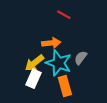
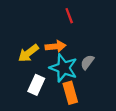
red line: (64, 15) -> (69, 16), turned 40
yellow arrow: (34, 63) -> (28, 53), moved

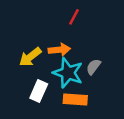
red line: (69, 16) -> (74, 17), turned 49
orange rectangle: (70, 93) -> (75, 100), turned -70

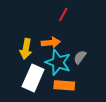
yellow arrow: (30, 57) -> (26, 49), turned -42
white rectangle: (39, 91) -> (33, 78), size x1.4

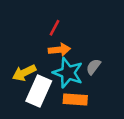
red line: (63, 14) -> (55, 28), moved
yellow arrow: (26, 49) -> (24, 73), moved, turned 54

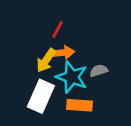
gray semicircle: (93, 67) -> (99, 71), turned 35
yellow arrow: (24, 73) -> (46, 60), moved, turned -30

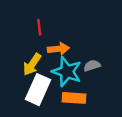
red line: (58, 29) -> (39, 27), moved, turned -35
yellow arrow: (46, 60) -> (32, 64), moved

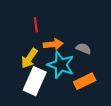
gray semicircle: (92, 66) -> (84, 49), moved, turned 40
orange rectangle: (74, 98) -> (85, 81), moved, turned -30

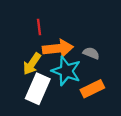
orange arrow: (53, 44) -> (58, 48), size x1.4

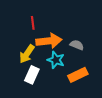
cyan star: (66, 71) -> (56, 60), size x0.7
white rectangle: (38, 89) -> (32, 75), size x0.7

